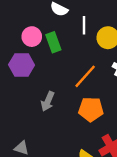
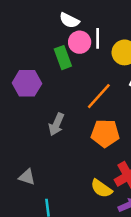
pink circle: (32, 37) -> (80, 42), moved

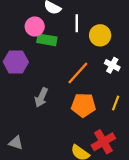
pink circle: (80, 42) -> (35, 26), moved
green rectangle: (63, 58) -> (47, 40), turned -60

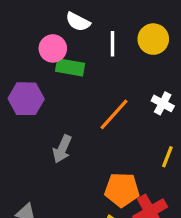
yellow circle: (100, 35) -> (153, 39), moved
orange pentagon: (83, 105) -> (122, 190), moved

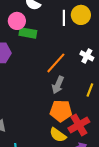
white line: (112, 44) -> (64, 18), moved
gray arrow: (62, 149) -> (58, 85), moved

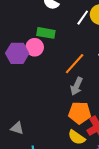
white line: (64, 18) -> (83, 18), turned 35
pink circle: (17, 21) -> (35, 47), moved

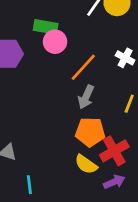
pink circle: (35, 47) -> (55, 42), moved

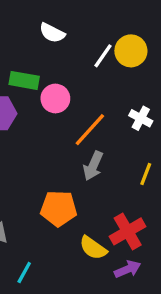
green rectangle: (46, 27) -> (24, 80), moved
orange pentagon: (90, 132) -> (59, 208), moved
cyan line: (29, 185) -> (24, 273), turned 36

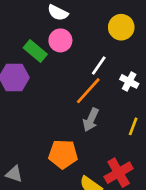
white line: (103, 56) -> (99, 66), moved
green rectangle: (24, 80) -> (35, 51), turned 30
pink circle: (55, 98) -> (60, 40), moved

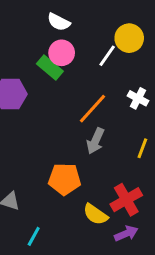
green rectangle: (35, 51) -> (50, 67), moved
white line: (99, 66) -> (107, 56), moved

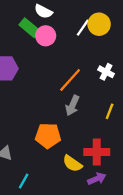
white line: (107, 56) -> (83, 28), moved
green rectangle: (50, 67) -> (29, 28), moved
red cross: (126, 200) -> (97, 152), turned 30

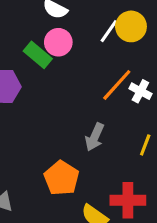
green rectangle: (29, 28) -> (38, 55), moved
orange line: (70, 80) -> (117, 85), moved
orange pentagon: (48, 136) -> (61, 178), turned 30

